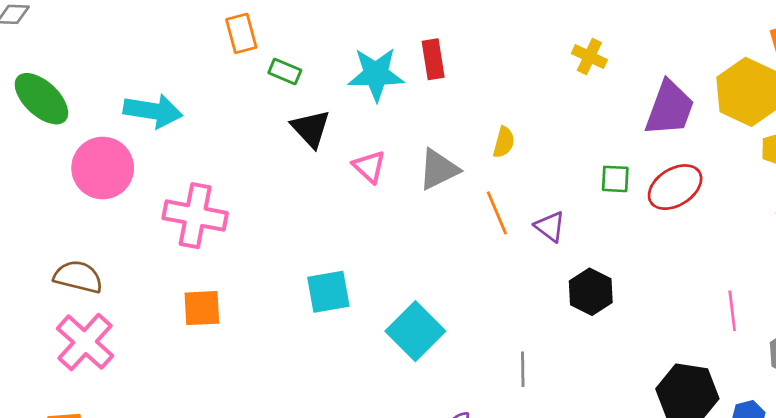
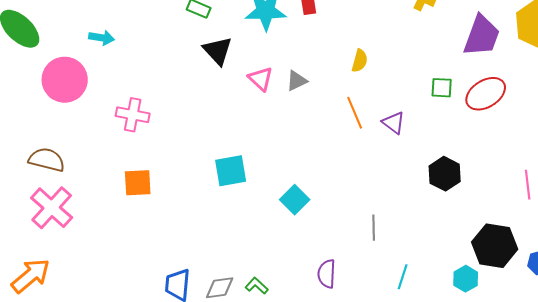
cyan arrow: (153, 111) -> (102, 38), size x0.6
gray triangle: (438, 169) -> (297, 81), moved, size x0.7
pink cross: (195, 216) -> (133, 115), size x0.7
black hexagon: (591, 292) -> (445, 174), moved
cyan square: (415, 331) -> (295, 200), size x0.7

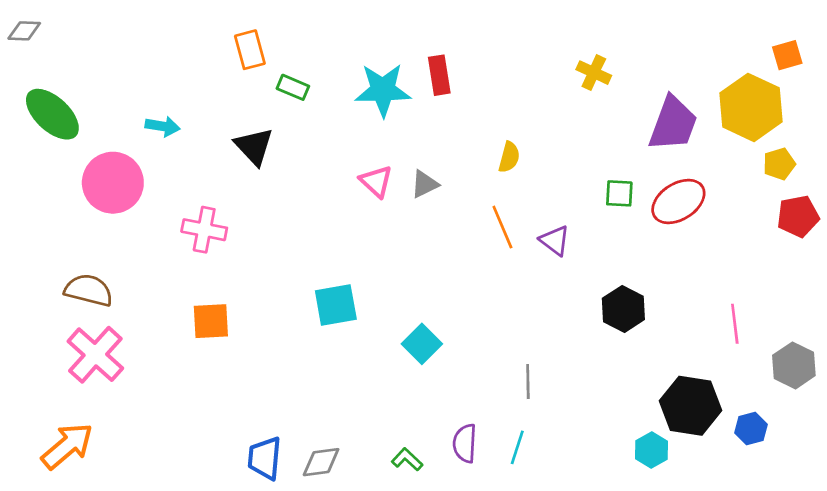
black triangle: (218, 51) -> (254, 146), moved
cyan line: (403, 277) -> (517, 447), moved
green L-shape: (257, 286) -> (407, 459), moved

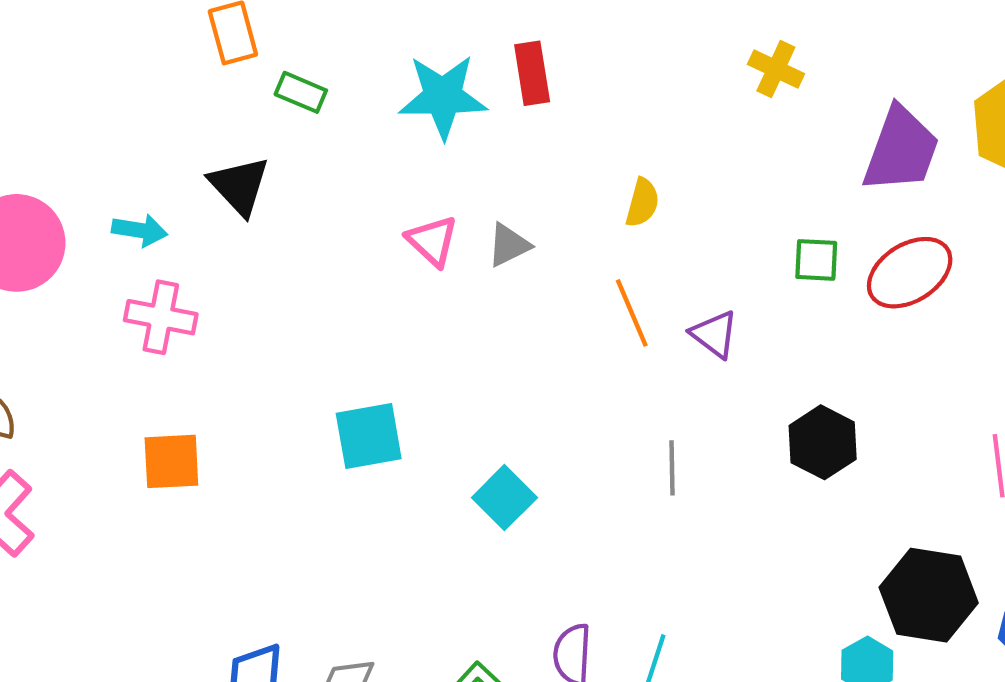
cyan arrow: (163, 126) -> (140, 230), moved
gray line: (528, 382) -> (672, 468), moved

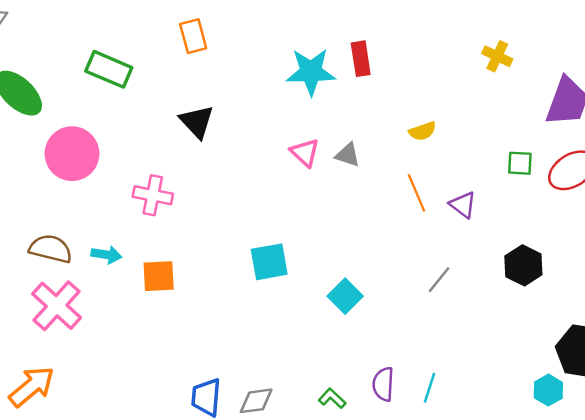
green rectangle: (301, 92) -> (109, 69), moved, size x1.6
yellow semicircle: (642, 203) -> (422, 131), turned 56
cyan arrow: (140, 230) -> (106, 255), moved
gray triangle: (509, 245) -> (348, 155), turned 44
gray line: (672, 468) -> (439, 280), turned 40

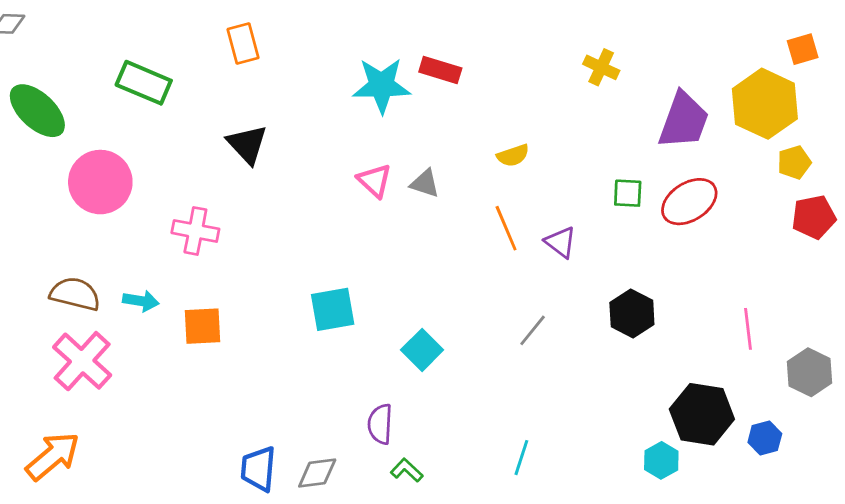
red rectangle: (361, 59) -> (440, 70), turned -64
purple semicircle: (383, 384) -> (380, 424), moved

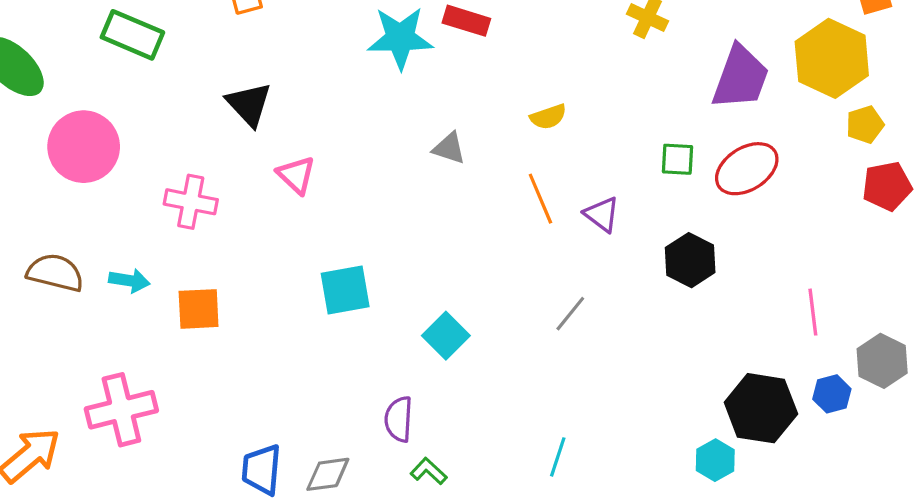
pink triangle: (375, 181) -> (296, 175), moved
black hexagon: (632, 314) -> (690, 260), moved
pink cross: (82, 361) -> (121, 410), moved, turned 34
blue hexagon: (765, 438) -> (832, 394), moved

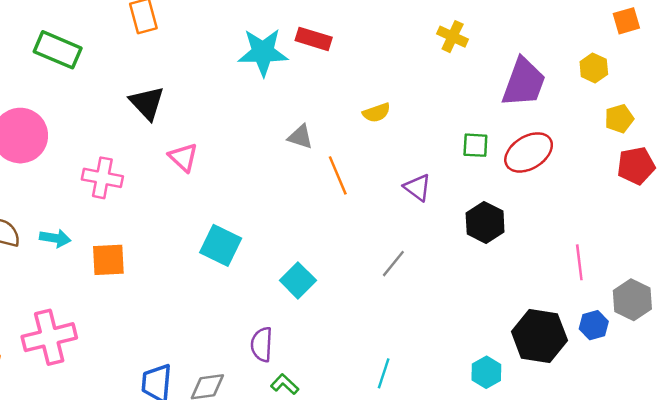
yellow hexagon: (832, 58) -> (594, 68), size x0.5
orange line: (540, 199) -> (338, 175), moved
cyan square: (345, 290) -> (221, 245), turned 36
cyan hexagon: (715, 460) -> (486, 372), moved

